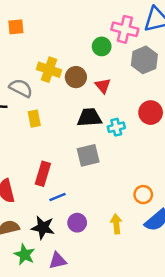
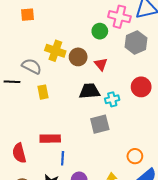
gray square: (88, 155) -> (100, 124), moved
red rectangle: (43, 174) -> (50, 139), turned 72
blue line: (58, 197) -> (63, 158), turned -64

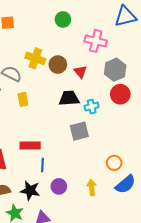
pink cross: (119, 17) -> (96, 41), moved
green circle: (100, 31) -> (63, 19), moved
gray hexagon: (136, 42) -> (115, 70), moved

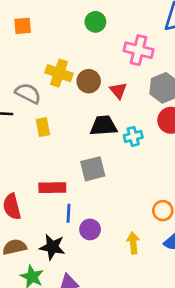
gray square: (79, 131) -> (93, 169), moved
purple circle: (59, 186) -> (90, 229), moved

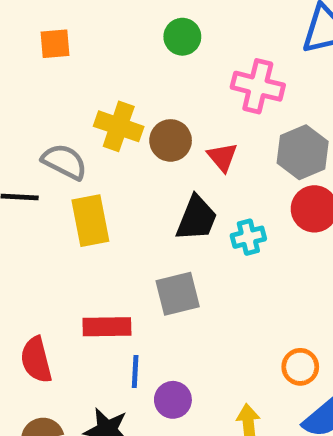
black trapezoid: (104, 126) -> (196, 218), turned 116
yellow rectangle: (43, 127) -> (90, 221), size x1.5

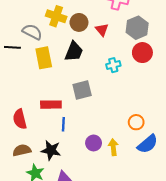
black trapezoid: (196, 218) -> (74, 52), moved
purple circle: (173, 400) -> (94, 143), moved

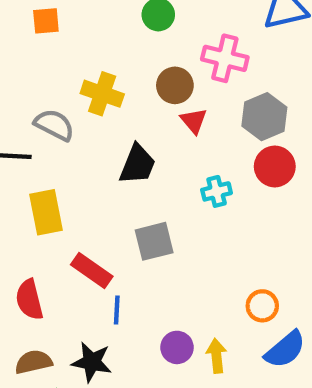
brown circle: (79, 22) -> (175, 85), moved
yellow rectangle: (44, 58) -> (46, 212), moved
red rectangle: (51, 105) -> (92, 270), turned 36

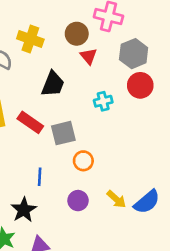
red rectangle: (92, 270) -> (30, 122), moved
orange circle: (262, 306) -> (83, 161), moved
yellow arrow: (217, 356) -> (116, 199), moved, turned 138
black star: (92, 362) -> (24, 210), turned 30

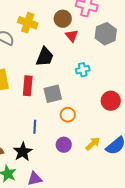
red circle: (140, 85) -> (111, 101), moved
red rectangle: (30, 122) -> (28, 86), turned 60
yellow arrow: (116, 199) -> (93, 144), turned -84

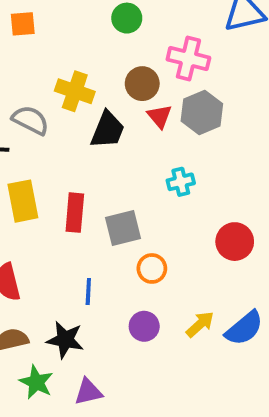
gray hexagon: (106, 34) -> (202, 112), moved
black trapezoid: (45, 57) -> (108, 130), moved
black star: (23, 152) -> (65, 340), turned -30

